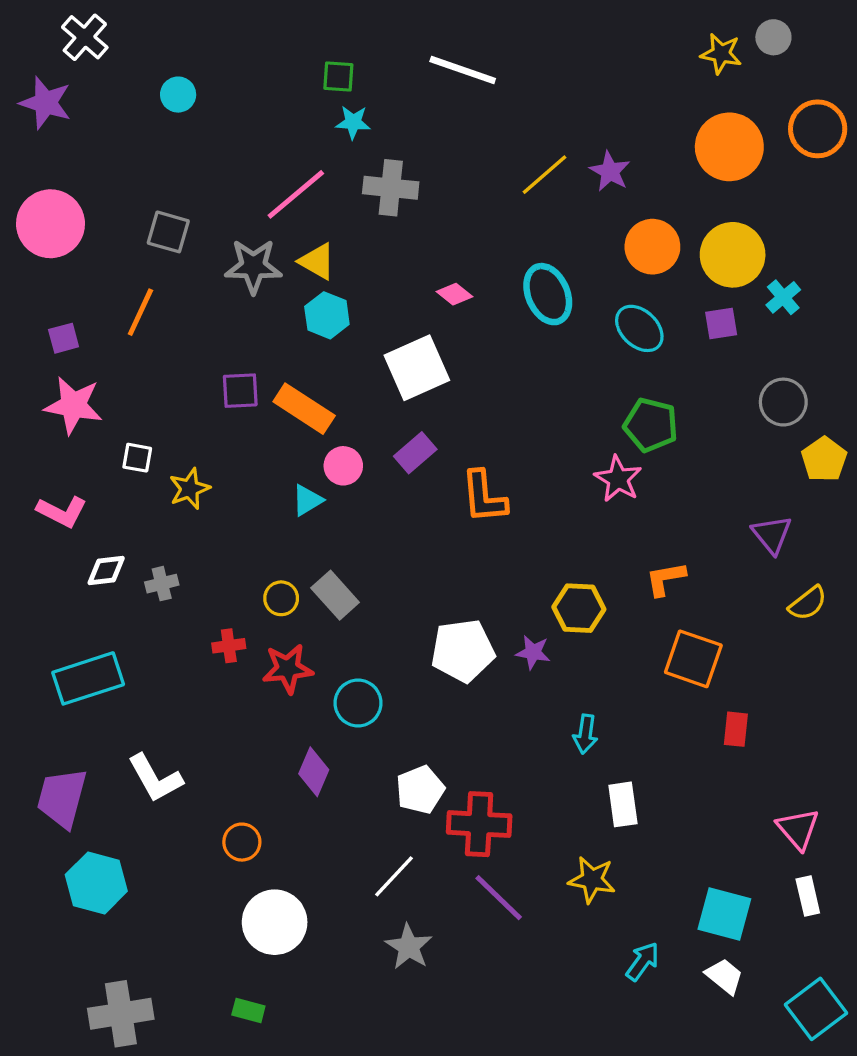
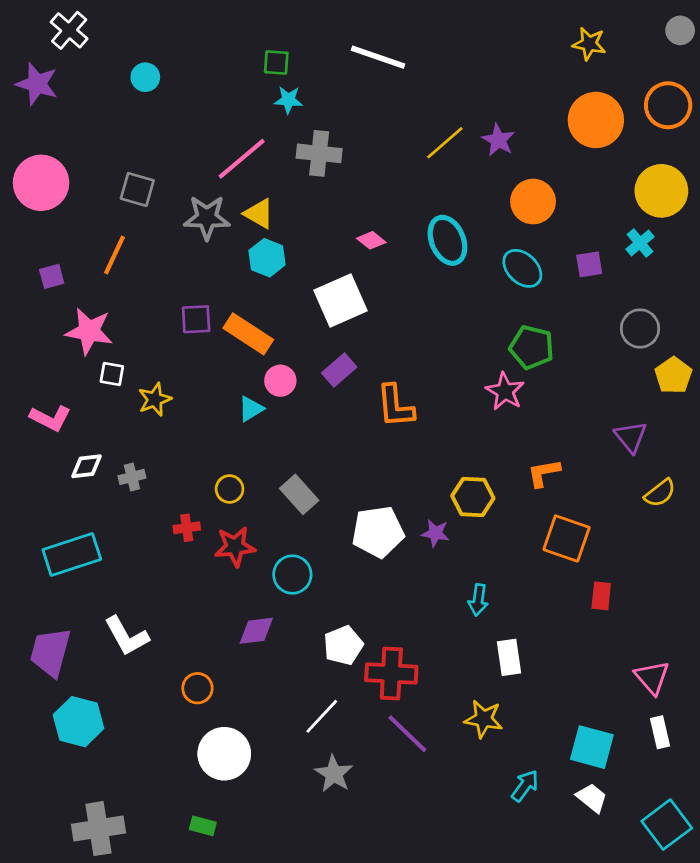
gray circle: (773, 37) -> (680, 30), moved
yellow circle: (733, 255) -> (661, 191), moved
pink star: (73, 405) -> (89, 331), moved
gray rectangle: (335, 595) -> (299, 494), moved
purple diamond: (314, 772) -> (256, 631), turned 60

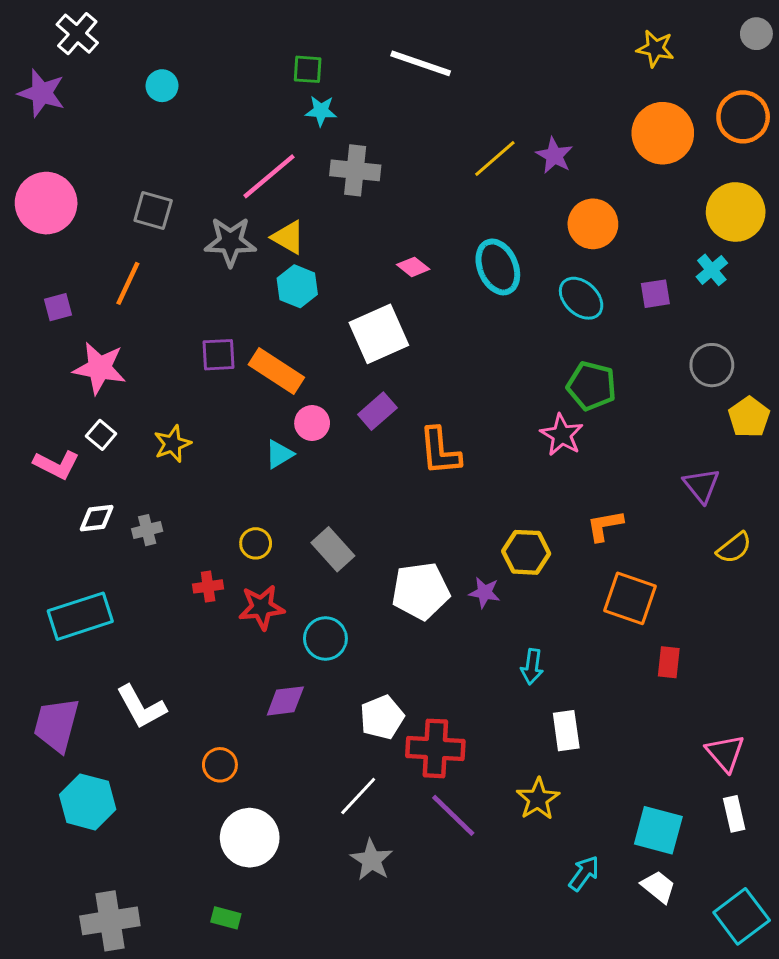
white square: (112, 374) -> (101, 435), moved, turned 30
yellow star: (484, 719) -> (538, 799), turned 30

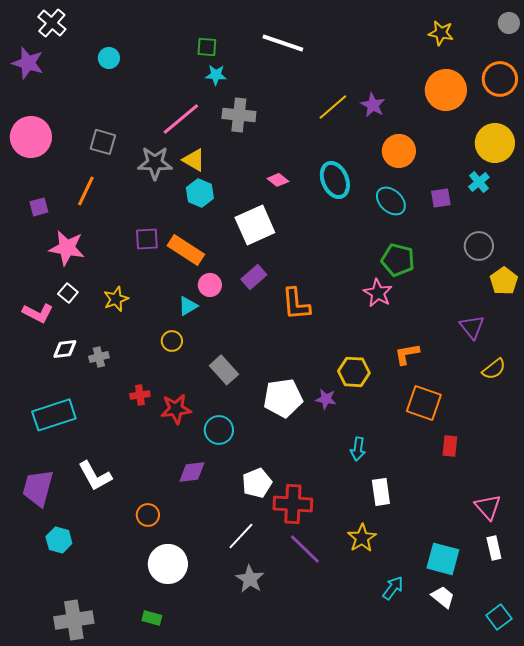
yellow circle: (256, 543) -> (172, 341), moved
cyan hexagon: (88, 802) -> (59, 540), size x0.7
cyan square: (742, 916) -> (499, 617), size x0.7

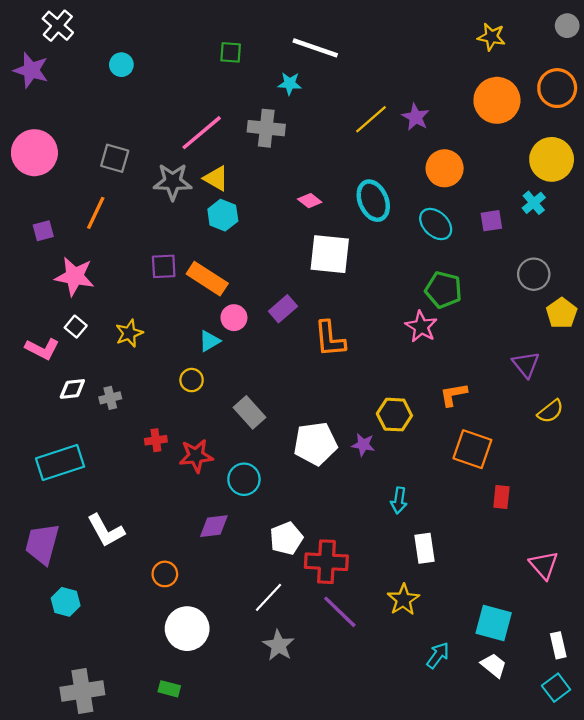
cyan star: (216, 75) -> (290, 84), moved
white square: (255, 225) -> (330, 254), moved, turned 30
white rectangle: (494, 548) -> (558, 645), moved

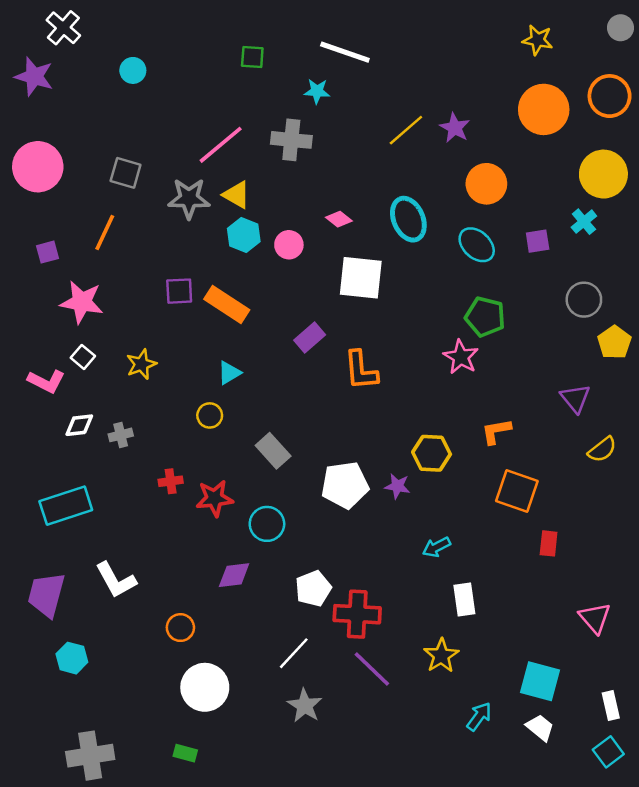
pink circle: (234, 318) -> (289, 245), moved
cyan arrow: (399, 500) -> (436, 547), turned 55

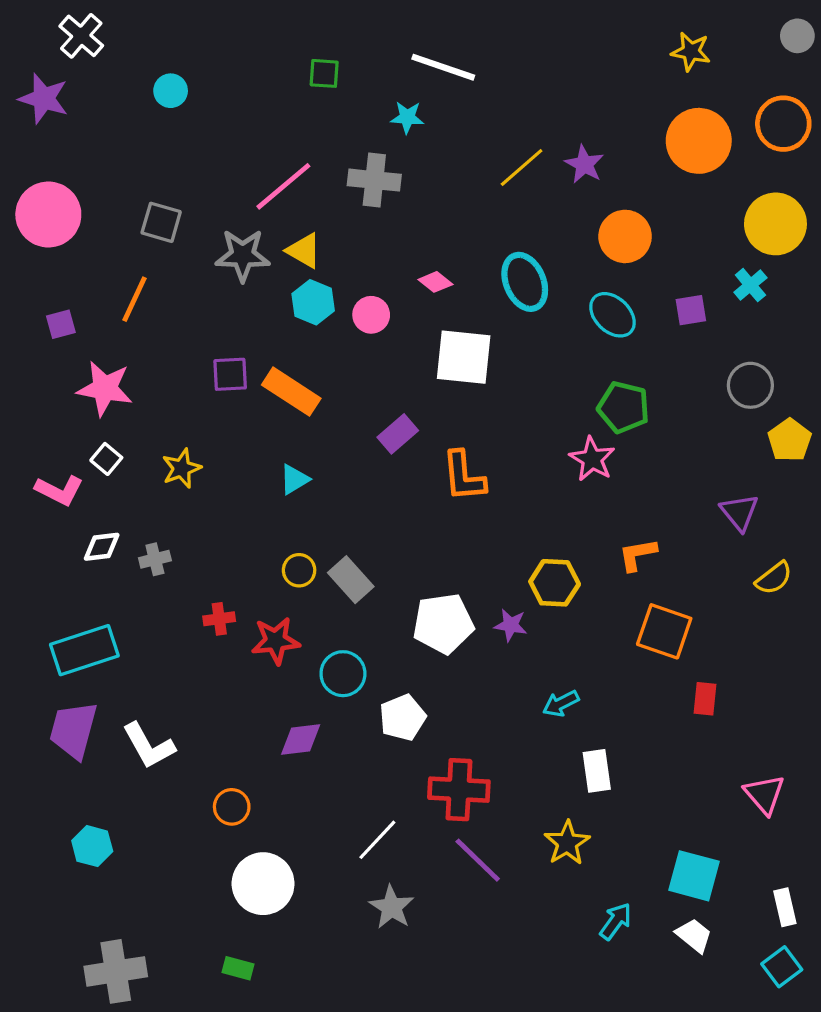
yellow circle: (210, 415) -> (299, 570), moved
white pentagon: (313, 589) -> (403, 718), moved
purple trapezoid: (46, 595) -> (73, 730), moved

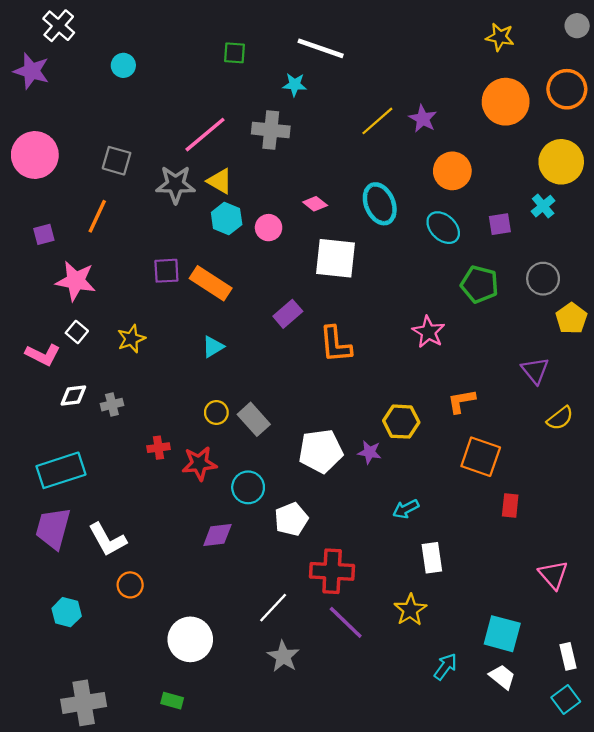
green pentagon: (623, 407) -> (480, 284), moved
orange circle: (232, 807) -> (130, 585), moved

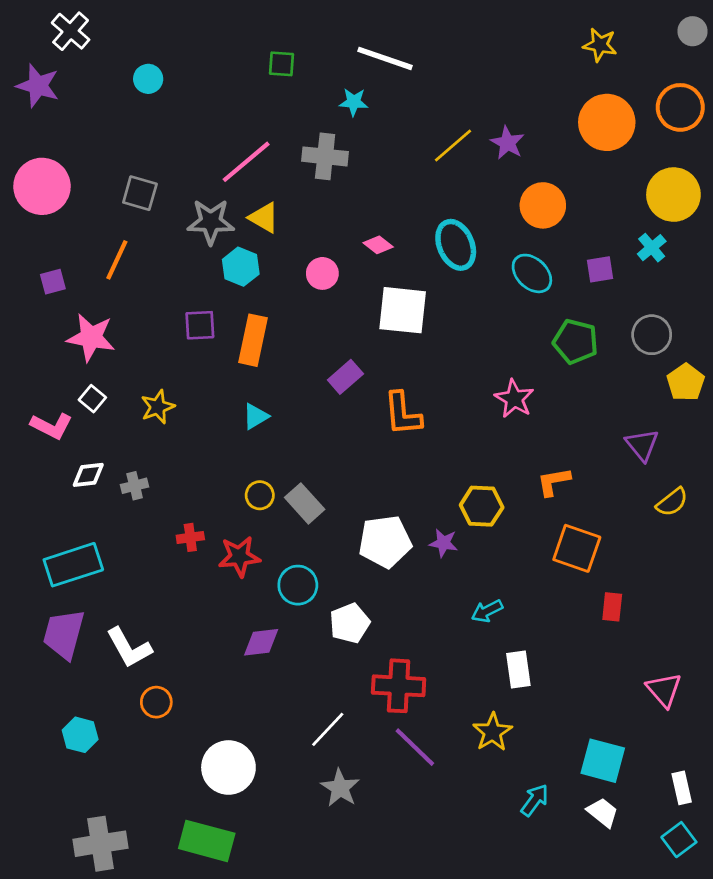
cyan hexagon: (227, 219) -> (241, 267), moved
orange rectangle: (211, 283) -> (253, 340), turned 69
green rectangle: (172, 701) -> (207, 841), size x2.0

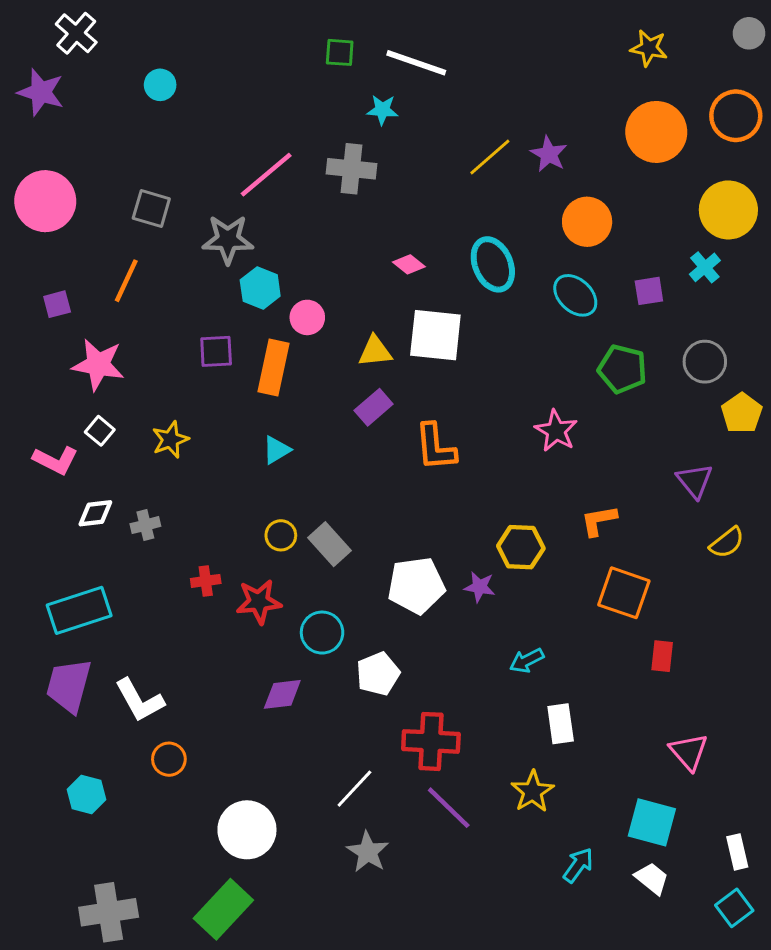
green square: (282, 64) -> (340, 52), moved
yellow triangle: (264, 218) -> (375, 351), moved, turned -36
pink circle: (322, 273) -> (307, 317), moved
pink triangle: (664, 690) -> (689, 752), moved
green rectangle: (207, 841) -> (223, 909), turned -62

